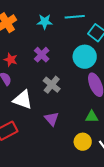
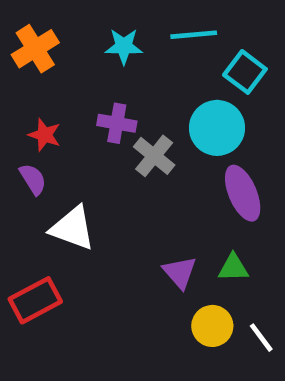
purple cross: (42, 55) -> (117, 123), turned -35
gray cross: (52, 85) -> (154, 156), moved
purple triangle: (52, 119) -> (180, 272), moved

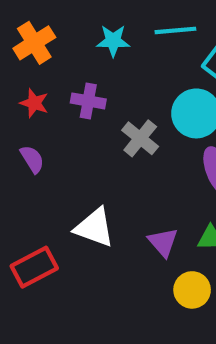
purple cross: (117, 123) -> (88, 101), moved
red star: (45, 135) -> (34, 103), moved
white triangle: (73, 228) -> (94, 228), moved

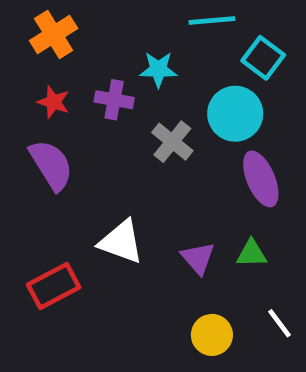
cyan star: (113, 41) -> (158, 69), moved
purple semicircle: (32, 159) -> (51, 165), size x1.6
yellow circle: (192, 290) -> (212, 335), moved

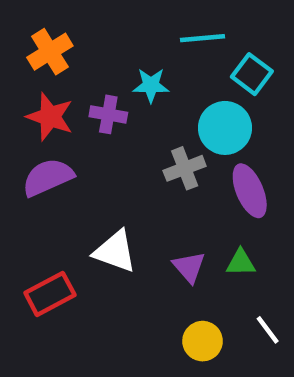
red star: (54, 102) -> (50, 117), size x1.5
gray cross: (172, 142) -> (185, 168), moved, turned 30
purple semicircle: (51, 165) -> (48, 177), turned -82

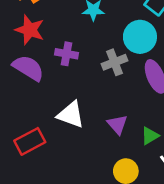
purple cross: (108, 114) -> (66, 54), moved
purple semicircle: (48, 177) -> (28, 68), turned 56
green triangle: (241, 263) -> (150, 136), moved, turned -30

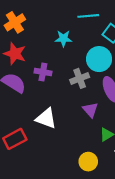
purple triangle: (117, 124) -> (90, 110), moved

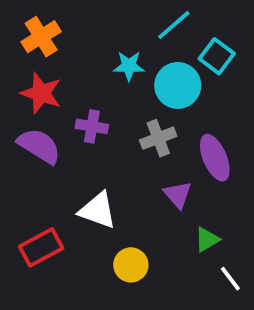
cyan line: (88, 16) -> (174, 25), turned -36
cyan circle: (99, 59) -> (178, 85), moved
yellow circle: (88, 162) -> (131, 265), moved

